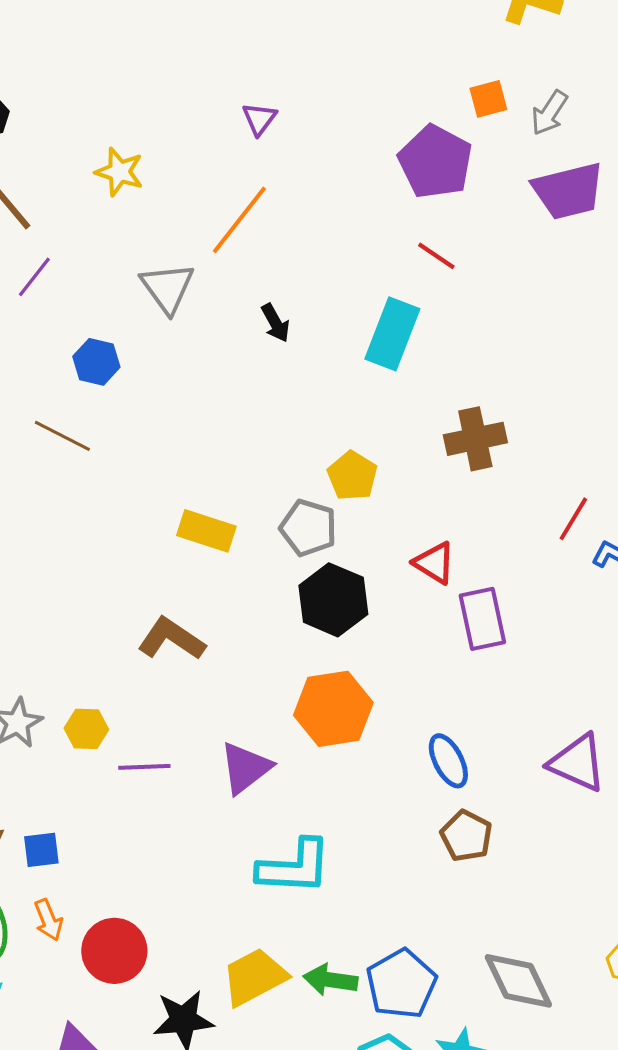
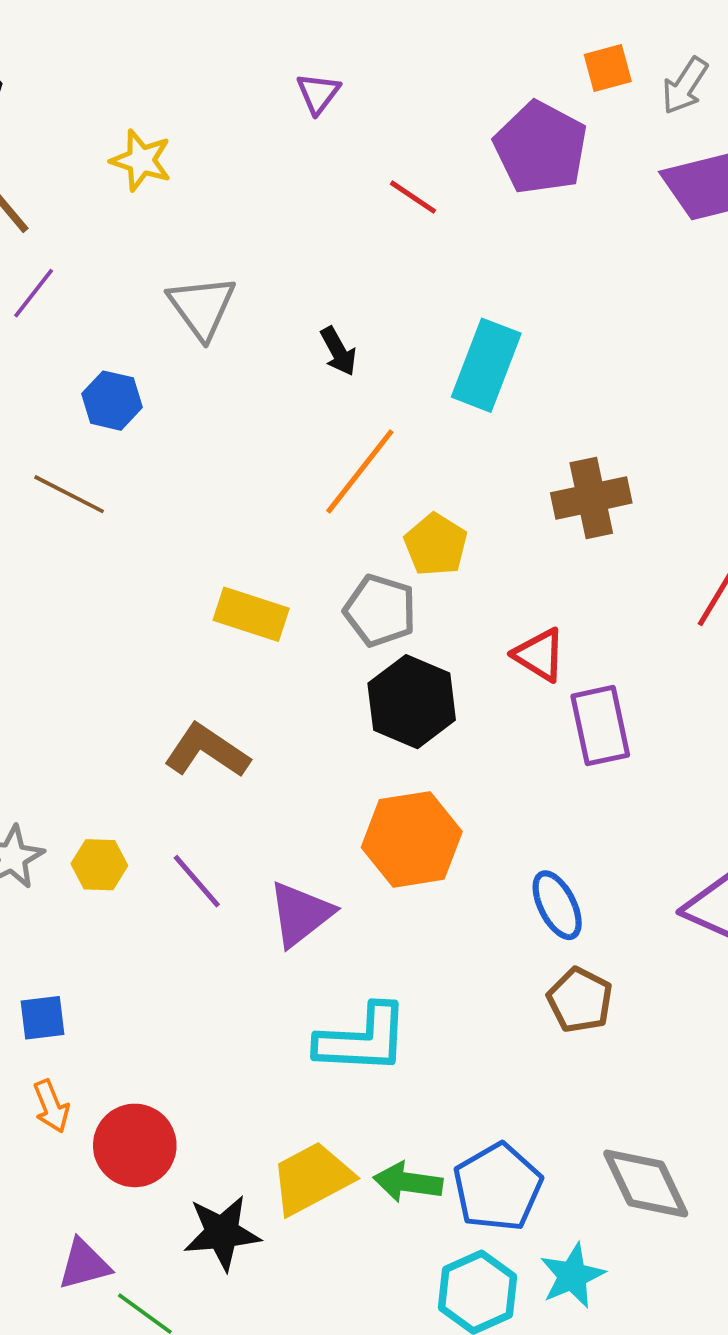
orange line: (239, 220) -> (360, 471), moved
red line: (436, 256) -> (413, 197), moved
purple line: (144, 767) -> (197, 881), moved, turned 51

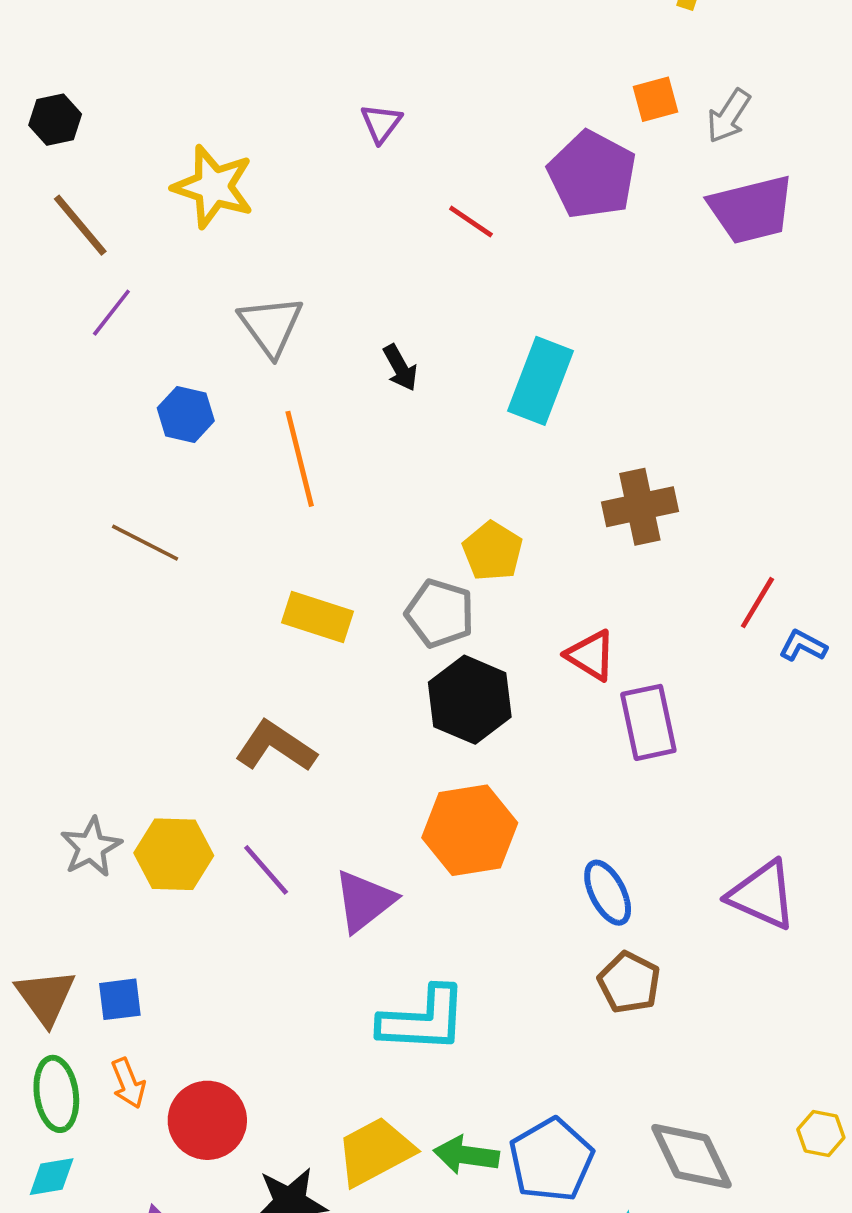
yellow star: (141, 160) -> (213, 187), size x1.4
orange line: (360, 471) -> (300, 459), moved, turned -52
brown line: (69, 494) -> (145, 543), moved
yellow hexagon: (99, 865) -> (174, 854), size x1.5

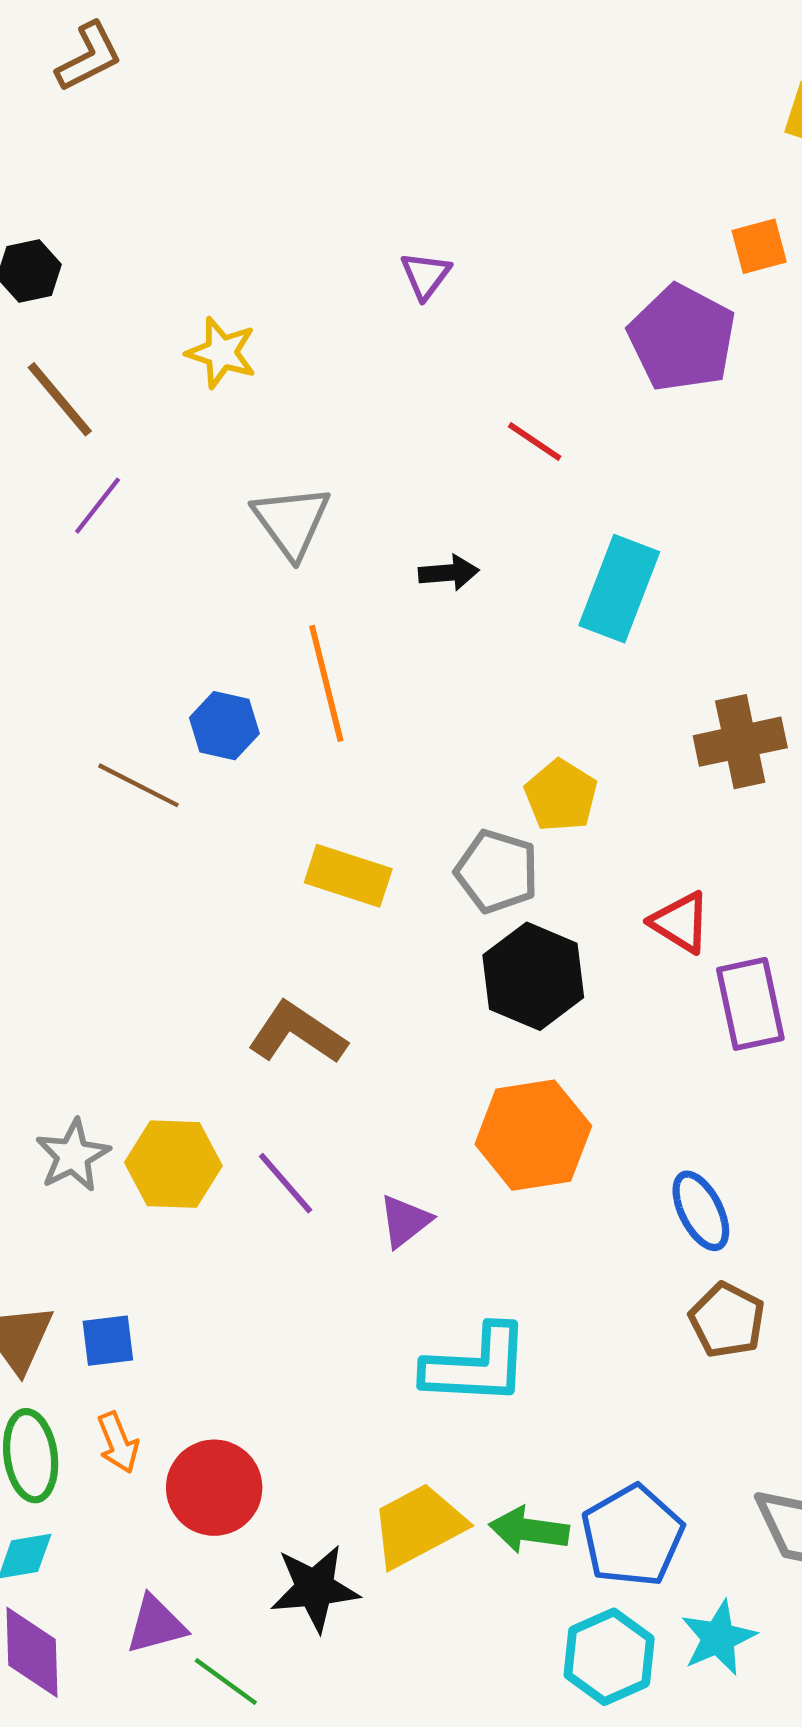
yellow star: (213, 187) -> (221, 353), size x0.7
red line: (471, 222) -> (535, 441), moved
black arrow: (400, 368) -> (449, 573), turned -66
blue hexagon: (186, 414) -> (224, 726), moved
purple triangle: (364, 901) -> (405, 1221), size x0.7

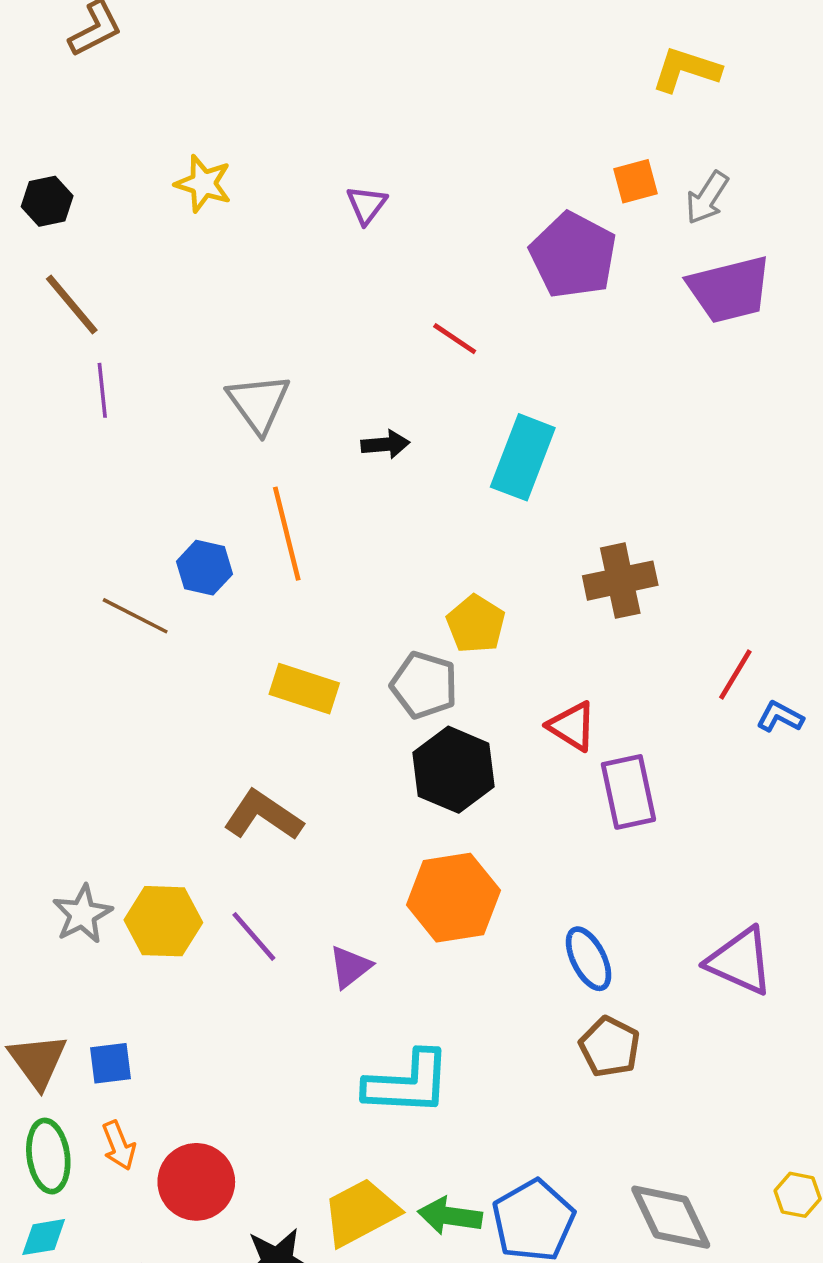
yellow star: (221, 353) -> (203, 184), moved
purple line: (98, 506) -> (102, 390), turned -44

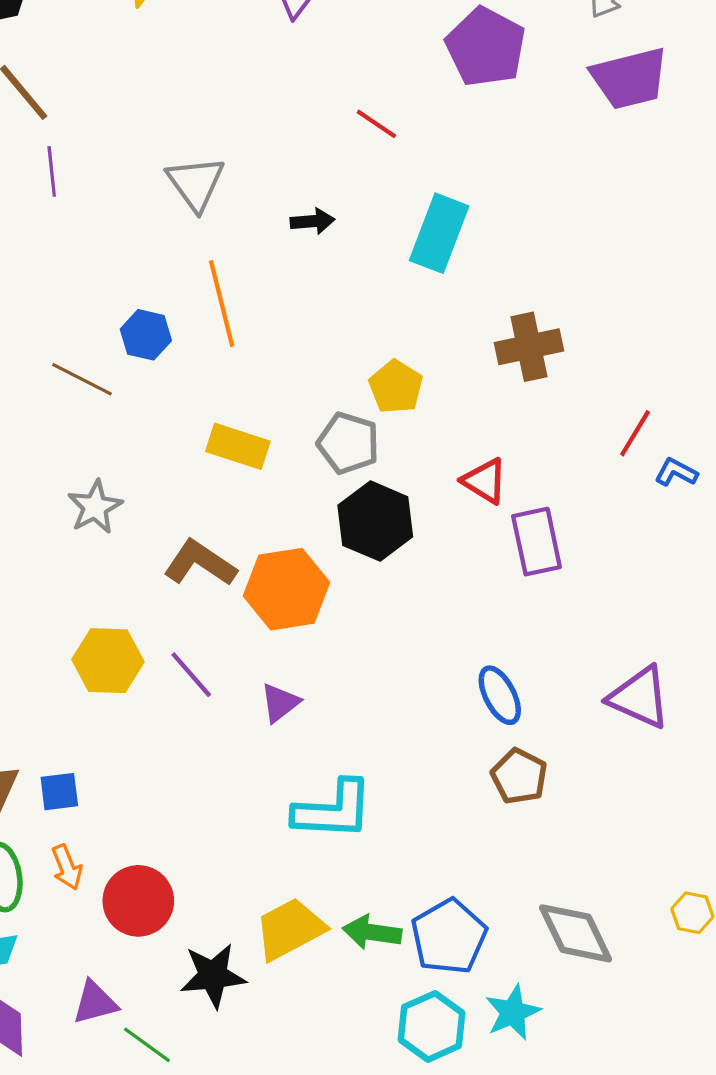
orange hexagon: (453, 898) -> (287, 589), moved
gray star: (82, 914) -> (95, 507), moved

